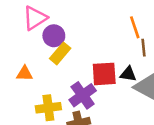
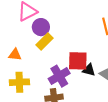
black triangle: (128, 74) -> (89, 70), moved
yellow cross: (48, 108) -> (19, 82), moved

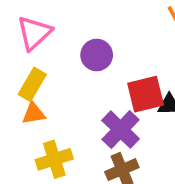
purple circle: (41, 27) -> (97, 55), moved
yellow rectangle: (45, 41) -> (32, 84), moved

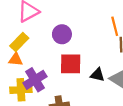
red square: (146, 94) -> (71, 64), moved
purple cross: (121, 130) -> (35, 80), moved

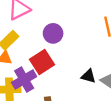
red square: (71, 64) -> (42, 62), moved, turned -35

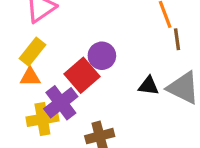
purple circle: (53, 33) -> (102, 56), moved

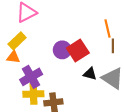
red square: (82, 75) -> (78, 51), moved
yellow cross: (42, 119) -> (33, 94), moved

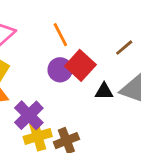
orange line: (107, 29) -> (60, 35), moved
brown line: (113, 46) -> (124, 48), turned 64

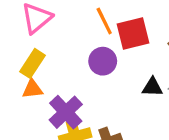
red square: (80, 65) -> (133, 33), moved, turned 32

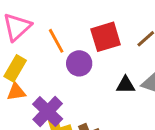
orange line: (104, 21) -> (56, 41), moved

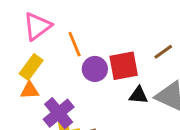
red square: (106, 37) -> (124, 66), moved

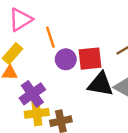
black triangle: (138, 95) -> (100, 84), size x1.6

